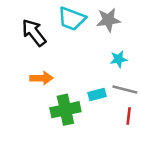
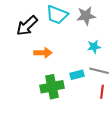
black arrow: (34, 33) -> (27, 26), turned -95
orange arrow: (41, 78) -> (43, 53), moved

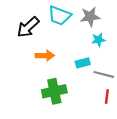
cyan star: (94, 47) -> (98, 40), moved
cyan rectangle: (77, 75) -> (83, 63), moved

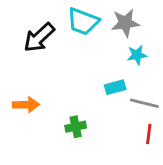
orange arrow: (45, 56) -> (26, 105), moved
green cross: (54, 91) -> (76, 127), size x0.6

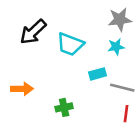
cyan trapezoid: (83, 21) -> (70, 44), moved
gray star: (125, 23) -> (120, 19), moved

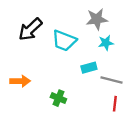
gray star: (120, 19) -> (97, 19), moved
green cross: (64, 107) -> (58, 98), turned 35

